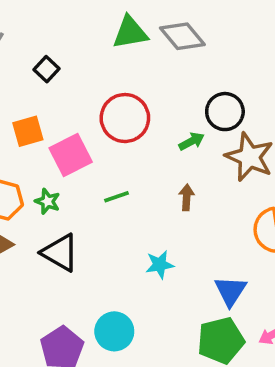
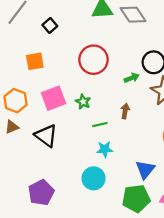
pink square: (71, 155) -> (54, 98), moved
green line: (117, 197) -> (100, 125), moved
green star: (47, 201) -> (83, 102), moved
cyan circle: (114, 331) -> (94, 178), moved

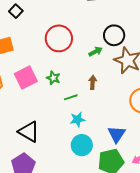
black triangle: (46, 136) -> (29, 132), moved
cyan circle: (94, 178) -> (82, 145), moved

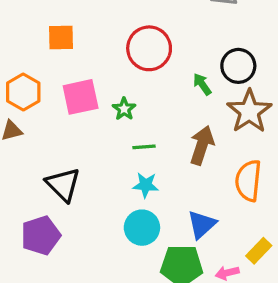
green arrow: (96, 52) -> (202, 84), turned -112
brown arrow: (93, 82) -> (202, 145), moved, size x1.6

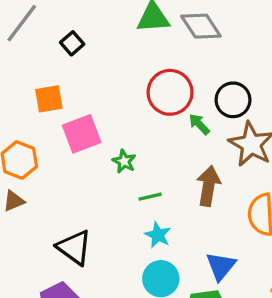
red circle: (149, 48) -> (170, 92), moved
pink square: (81, 97) -> (82, 134), moved
cyan star: (146, 185) -> (158, 235), turned 30

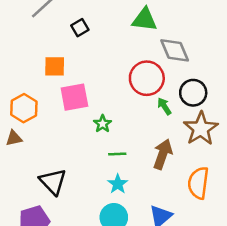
gray diamond: (201, 26) -> (175, 50), moved

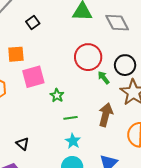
gray diamond: (175, 50) -> (117, 23), moved
black triangle: (53, 182) -> (23, 144), size x0.6

